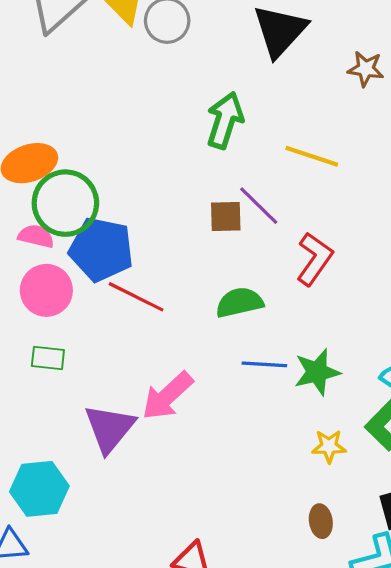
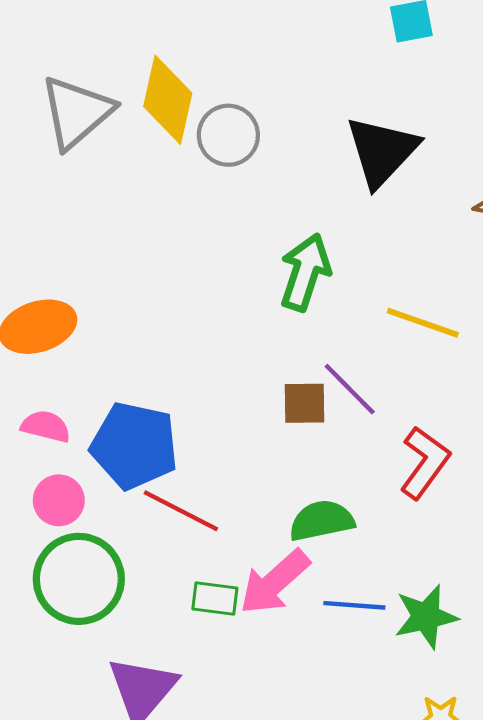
green circle: (65, 203) -> (79, 579), moved
pink circle: (46, 290) -> (59, 500), size x0.7
green rectangle: (48, 358) -> (215, 599), moved
pink arrow: (167, 396) -> (275, 582), moved

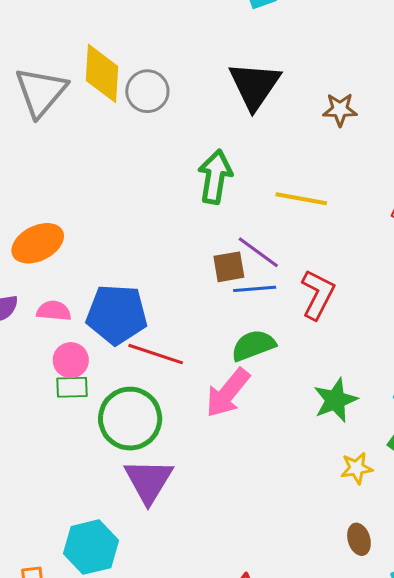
green circle: (79, 579) -> (130, 419), moved
green rectangle: (215, 599) -> (72, 387), moved
blue line: (354, 605) -> (255, 289), moved

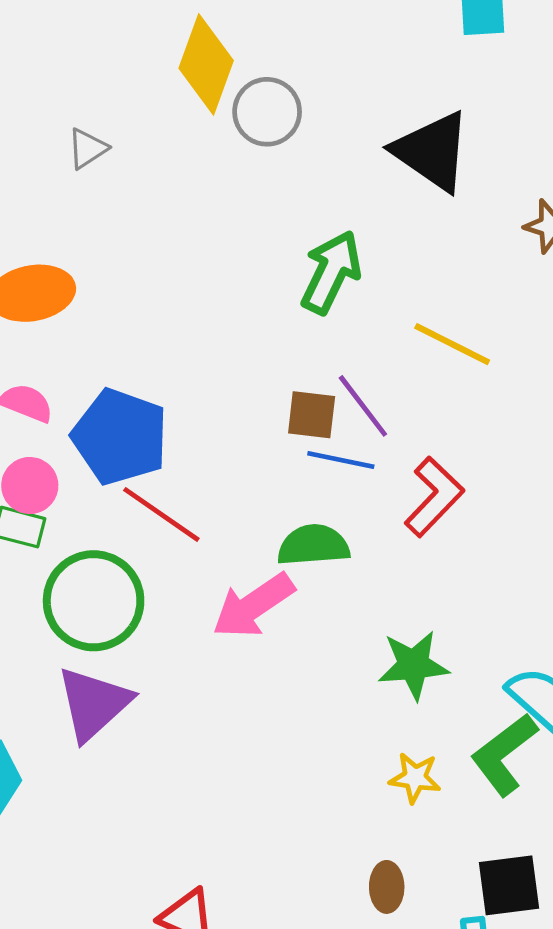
black triangle: (255, 85) -> (432, 151), turned -46
gray triangle: (41, 92) -> (87, 148), moved, size x0.5

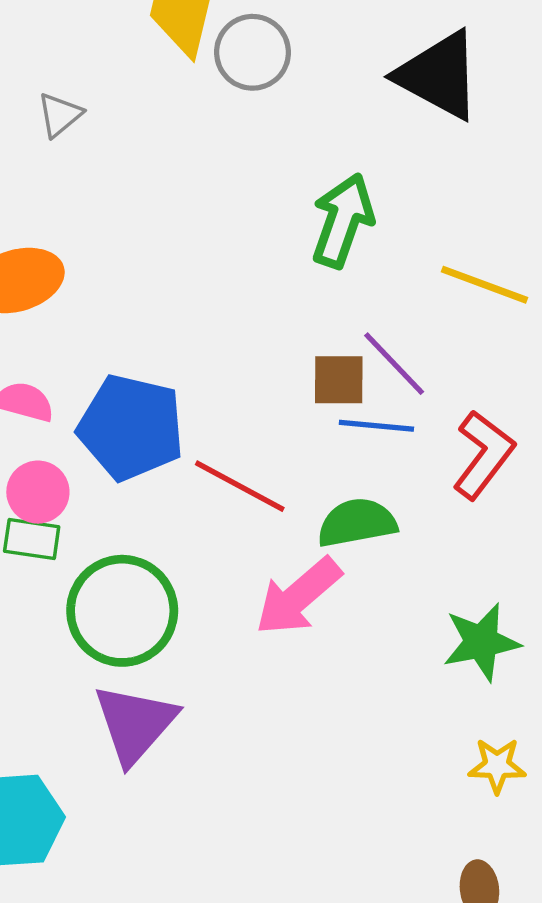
red line: (161, 514) -> (240, 486), moved

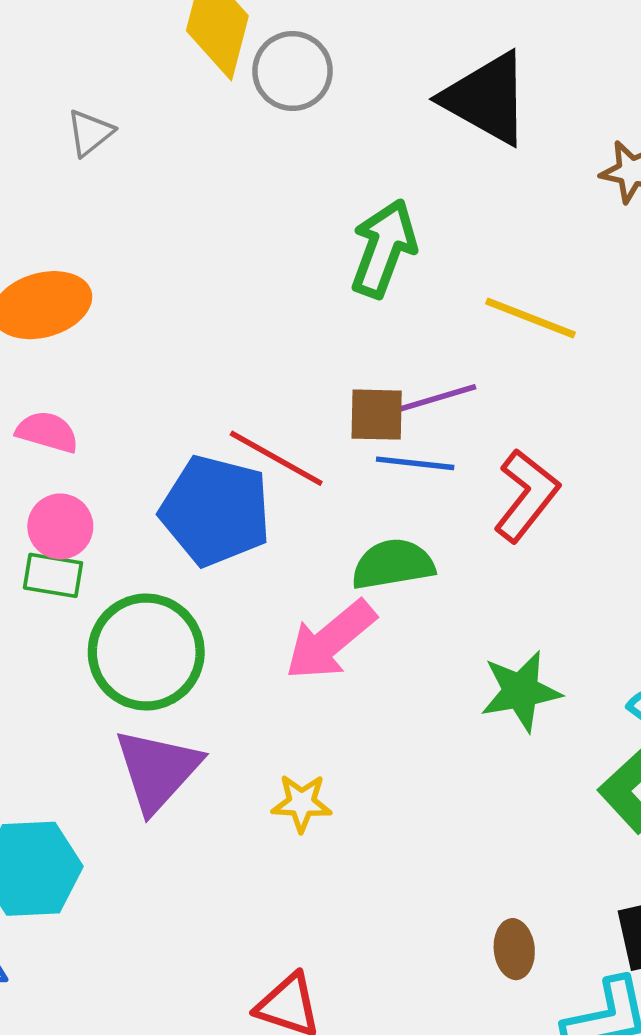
purple line: (394, 364) -> (435, 399), turned -64
blue pentagon: (131, 427) -> (215, 511), moved
red line: (240, 486) -> (276, 458), moved
yellow star: (497, 766) -> (302, 803), moved

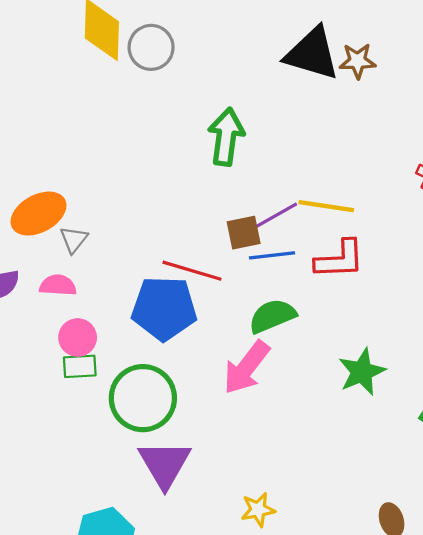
black triangle: (487, 98) -> (312, 54), moved
gray triangle: (90, 133) -> (74, 240), moved
yellow line: (531, 318) -> (326, 206), moved
red L-shape: (526, 495) -> (340, 259), turned 62
yellow star: (302, 803) -> (258, 510), moved

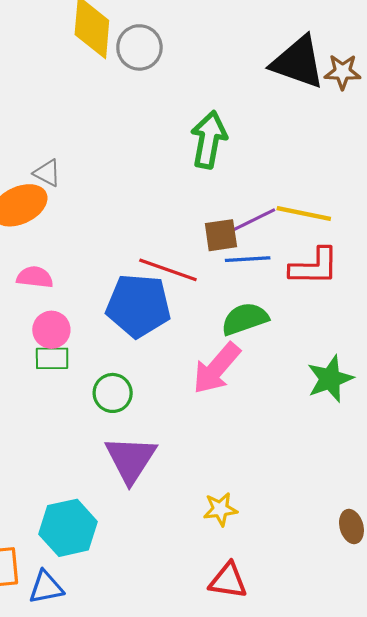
gray triangle: (74, 240) -> (47, 173), moved, turned -44
green circle: (143, 398) -> (113, 393), size x0.6

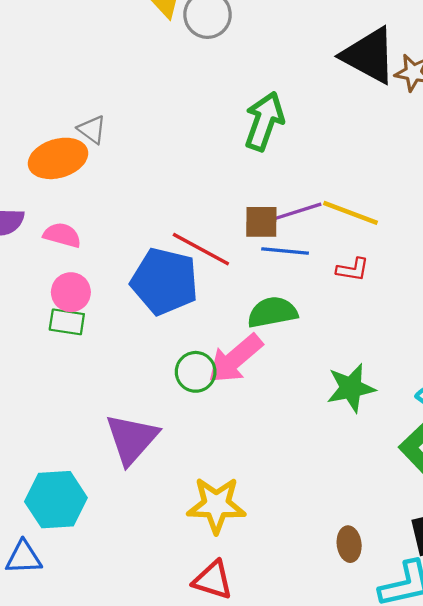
red L-shape: (314, 267) -> (353, 270), size x0.6
green circle: (113, 393) -> (196, 372), moved
yellow star: (220, 509) -> (216, 505), size x1.6

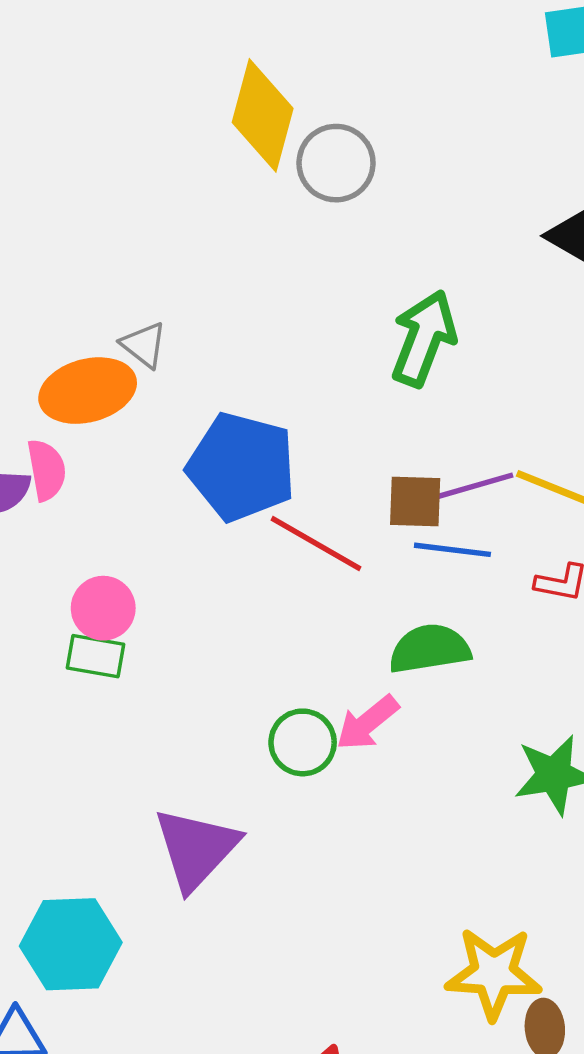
pink semicircle: (62, 235) -> (47, 470), moved, turned 63
blue pentagon: (165, 281) -> (241, 467), moved
pink arrow: (235, 359) -> (367, 723), size x0.7
yellow star: (216, 505) -> (494, 973), moved

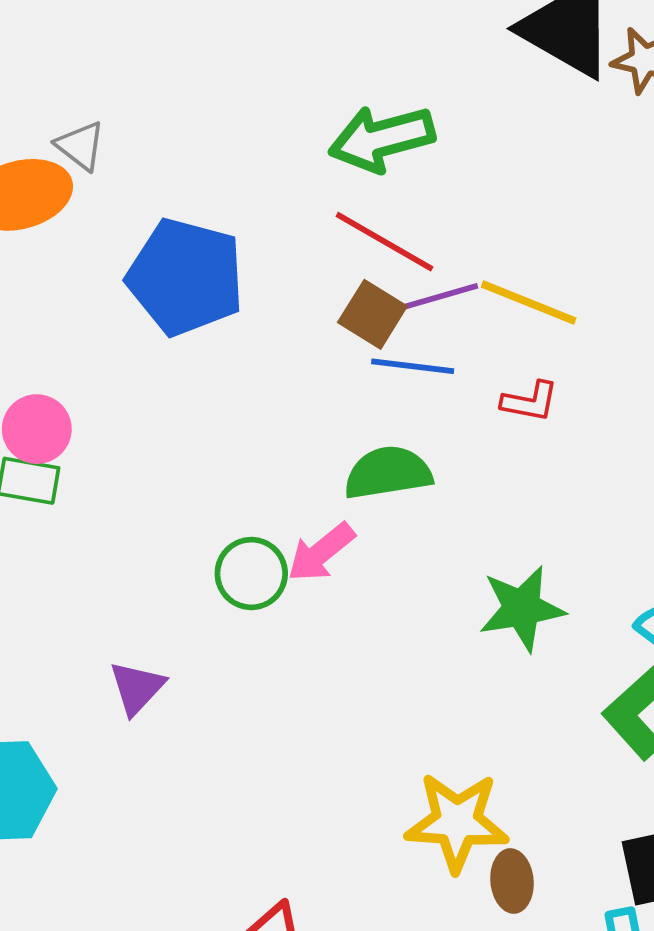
green arrow: (424, 338) -> (382, 139), turned -126
brown square: (415, 502) -> (372, 314), turned 30
red line: (316, 543) -> (384, 242), moved
purple triangle: (196, 849) -> (137, 688), size x0.6

